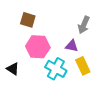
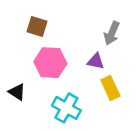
cyan cross: (56, 69) -> (66, 108), moved

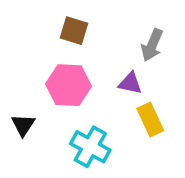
brown square: (37, 27) -> (74, 31), moved
black triangle: (17, 92) -> (23, 125), turned 30

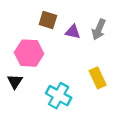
purple triangle: (130, 83) -> (73, 32), moved
pink hexagon: (69, 85) -> (29, 53), moved

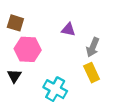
brown square: (48, 20) -> (15, 23), moved
gray arrow: (99, 29) -> (93, 47), moved

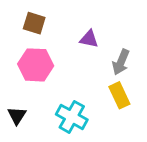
brown square: (15, 23) -> (34, 23), moved
black triangle: (14, 76) -> (17, 116), moved

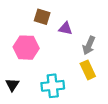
brown square: (34, 23) -> (42, 17), moved
cyan cross: (72, 117) -> (53, 86), turned -35

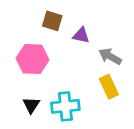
gray arrow: (89, 45) -> (110, 56), turned 96
black triangle: (12, 85) -> (31, 105), moved

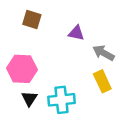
brown square: (52, 21) -> (32, 20), moved
pink hexagon: (33, 59) -> (22, 69), moved

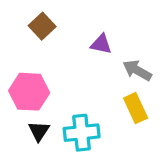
brown square: (32, 20) -> (42, 26), turned 30

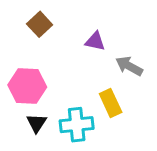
yellow rectangle: (136, 108) -> (111, 103), moved

